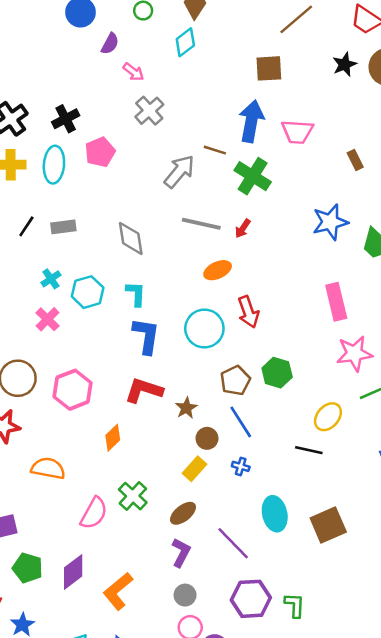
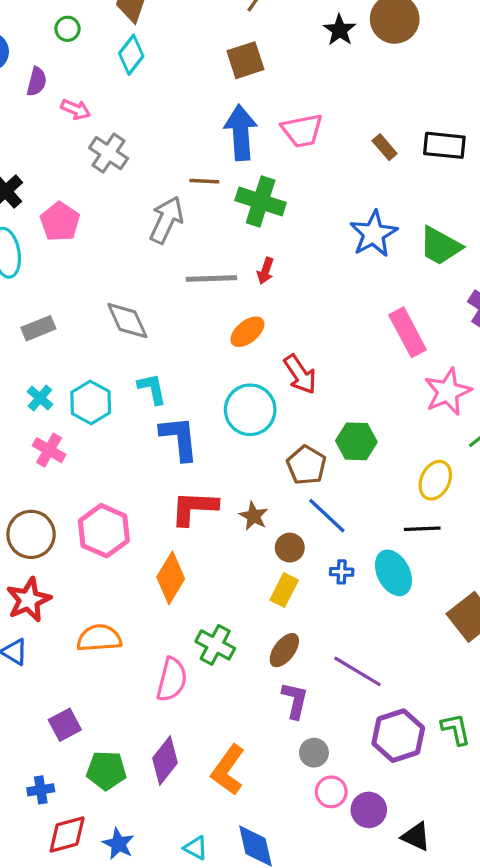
orange diamond: (113, 438) -> (171, 578), size x1.4
cyan ellipse: (275, 514) -> (393, 573), moved

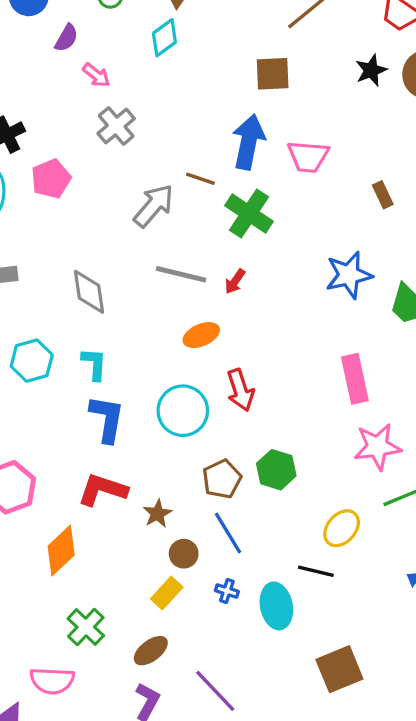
pink semicircle: (172, 679) -> (52, 681), moved, turned 63

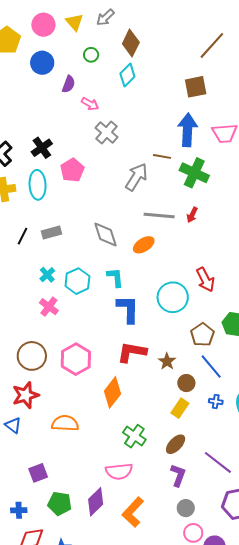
orange ellipse: (201, 335) -> (144, 245), moved

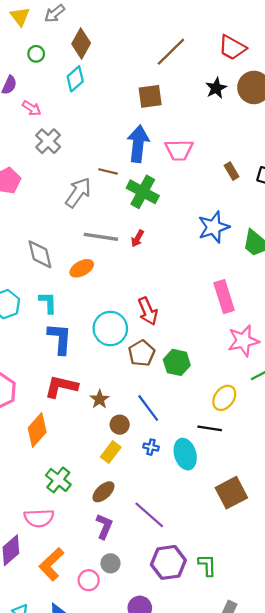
brown pentagon: (202, 335) -> (142, 353), moved
pink circle: (193, 533) -> (89, 580), moved

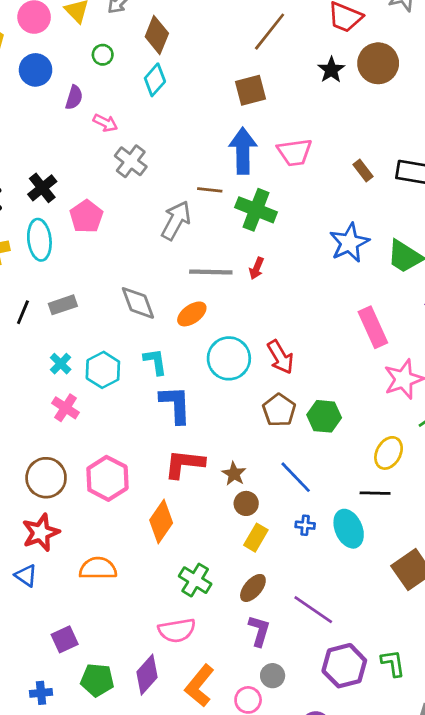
cyan circle: (110, 328) -> (229, 358), moved
brown circle: (120, 425) -> (246, 503), moved

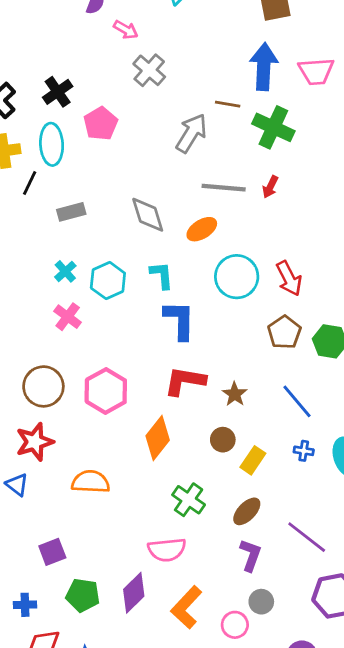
black line: (23, 312) -> (30, 183), moved
brown circle: (246, 503) -> (223, 440), moved

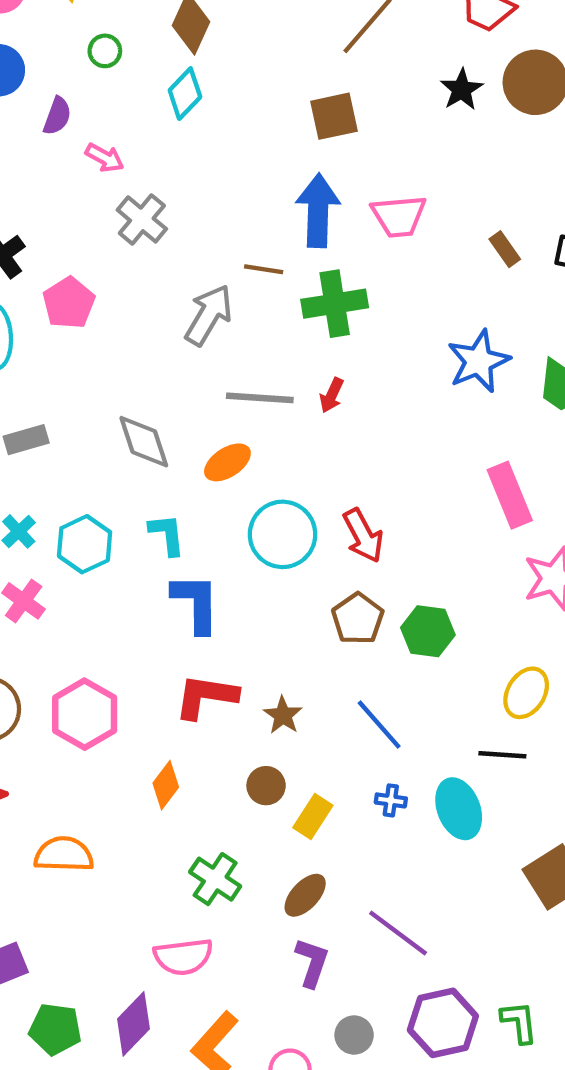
green cross: (273, 127) -> (335, 304), turned -33
orange diamond: (158, 438) -> (166, 785), size x0.7
gray circle: (261, 602) -> (354, 1035), moved

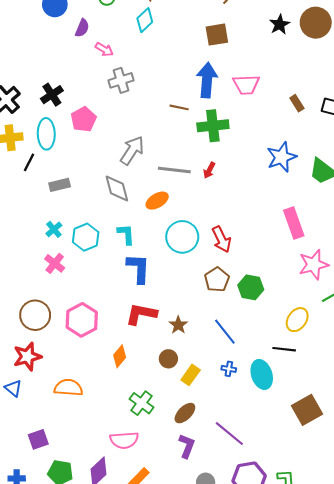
gray cross: (142, 219) -> (121, 80), turned 30
gray arrow: (209, 315) -> (132, 151), moved

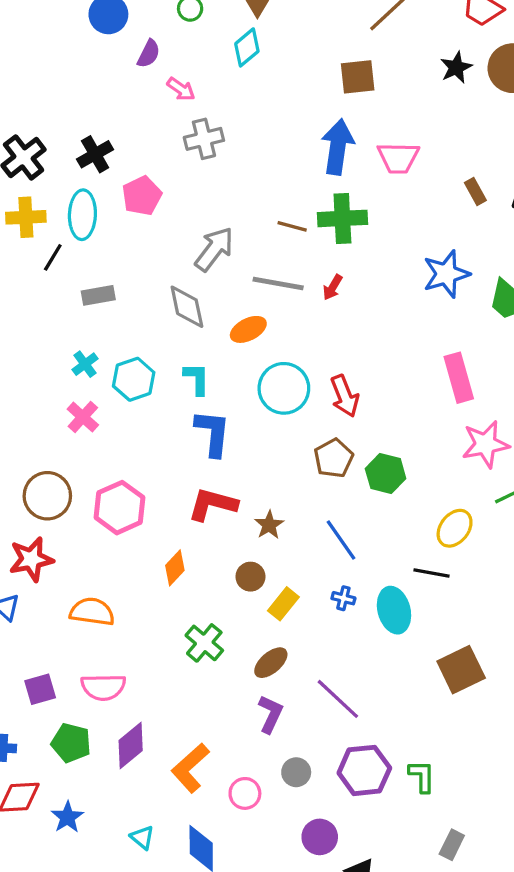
brown line: (179, 107) -> (292, 226), moved
pink semicircle: (124, 440) -> (103, 687), moved

